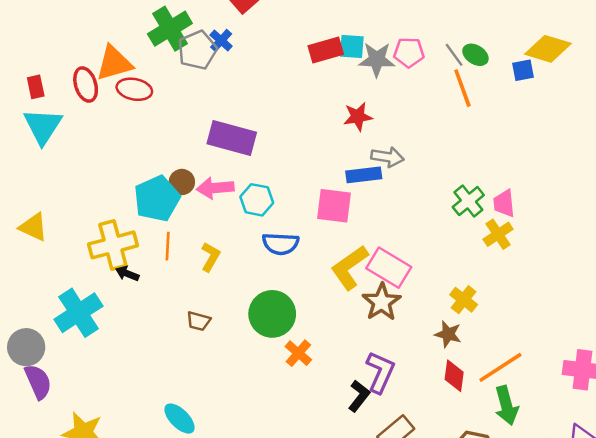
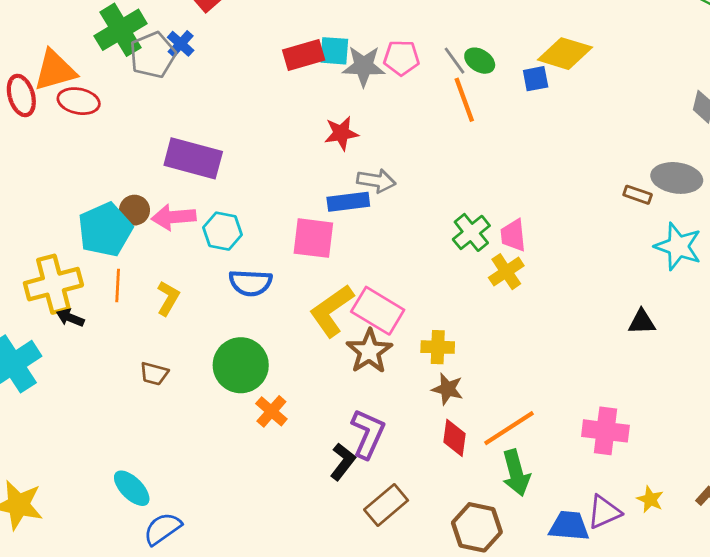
yellow cross: (464, 300) -> (438, 347), moved, turned -36

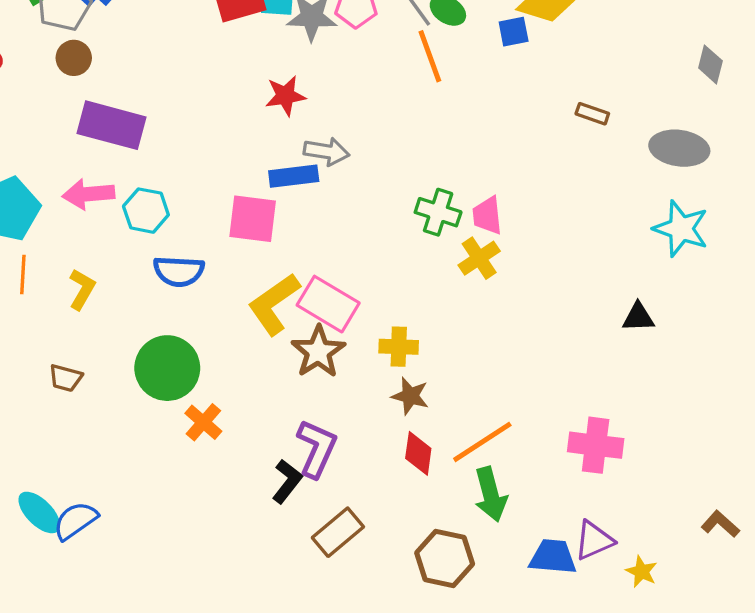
brown rectangle: (638, 195) -> (592, 114), moved
brown circle: (134, 210) -> (74, 58), moved
green cross: (471, 232) -> (438, 212), turned -33
yellow star: (650, 499) -> (642, 572), moved
blue semicircle: (162, 529) -> (75, 521), moved

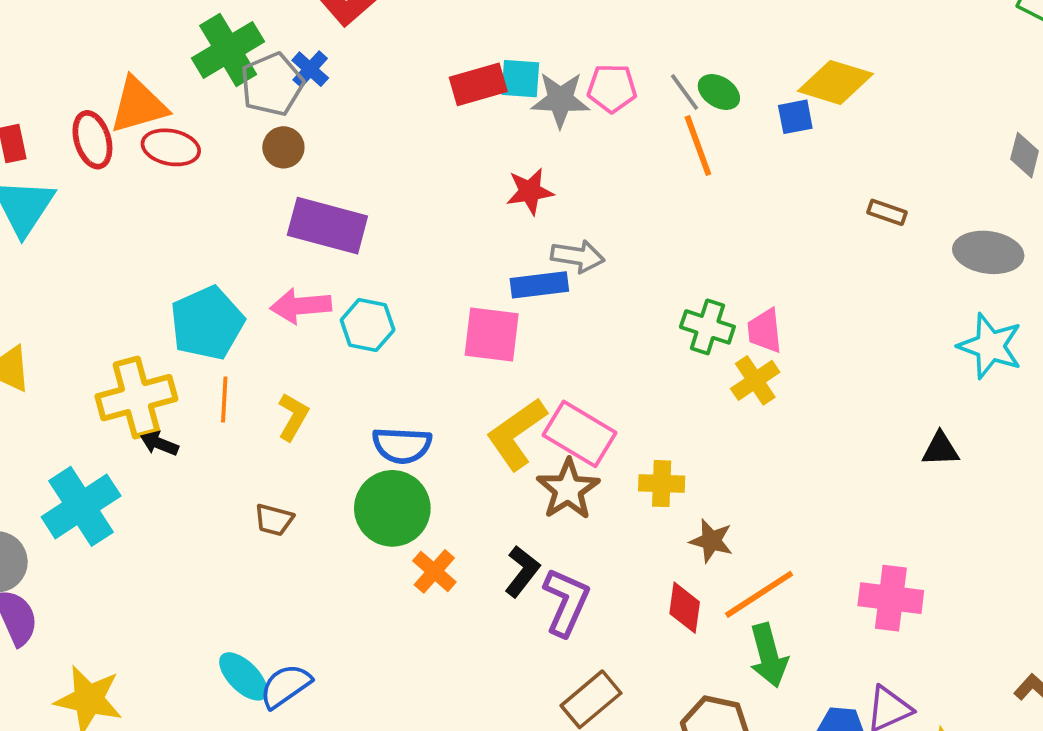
blue semicircle: (179, 271) -> (402, 445), moved
brown star: (410, 396) -> (711, 541), moved
black L-shape: (287, 481) -> (522, 571), moved

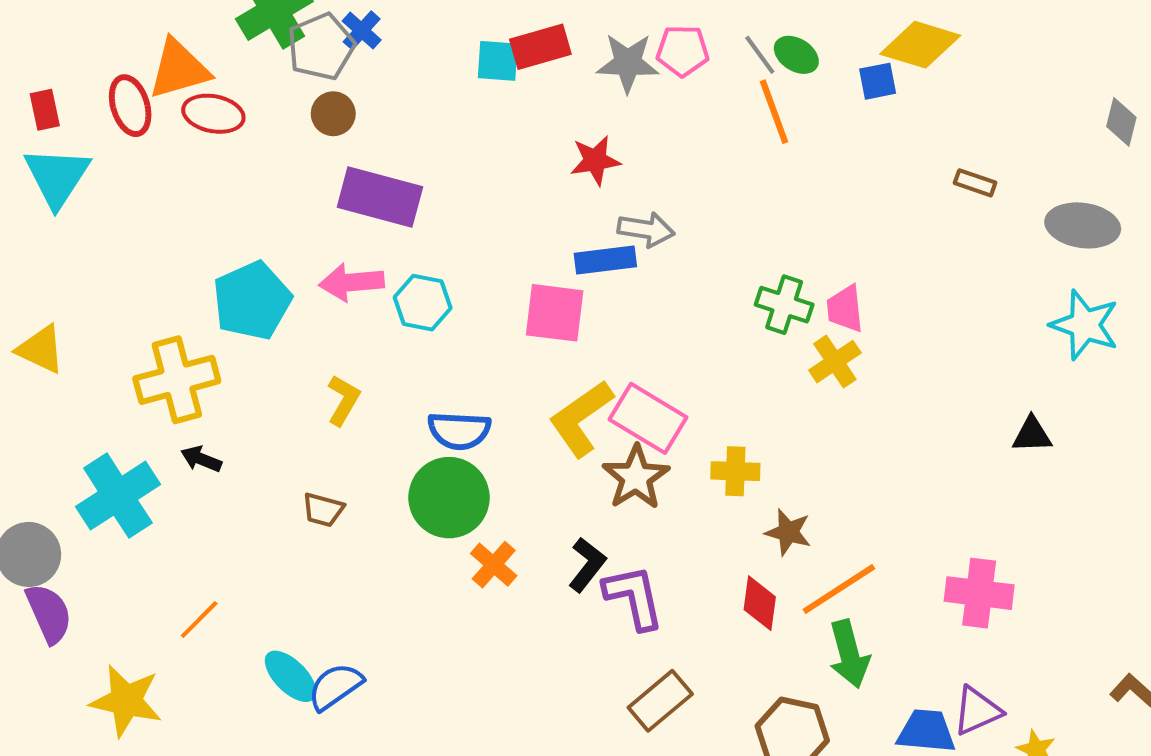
cyan square: (520, 79) -> (498, 61), moved
orange line: (224, 399) -> (199, 619), moved, turned 42
black arrow: (159, 443) -> (201, 459), moved
purple L-shape: (566, 602) -> (634, 597), turned -36

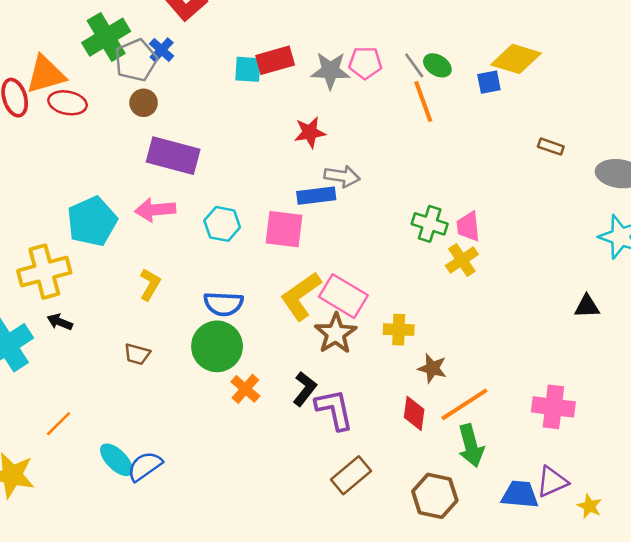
cyan hexagon: (423, 303) -> (222, 224), moved

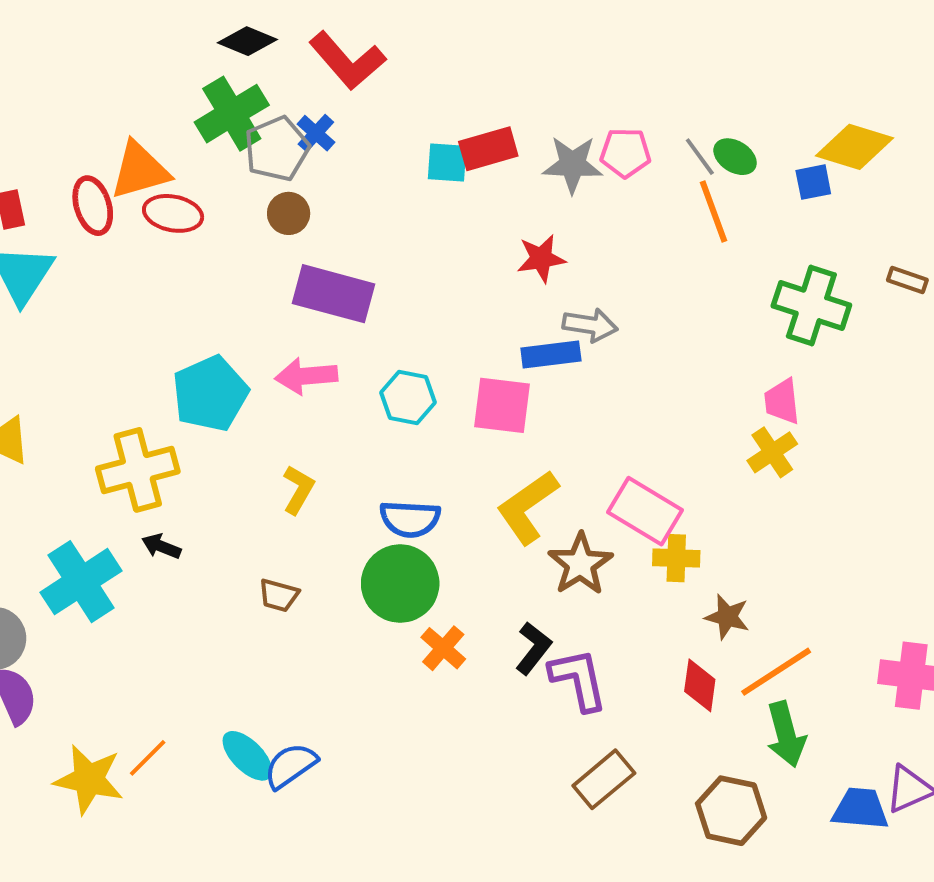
green cross: (430, 224) -> (811, 305), moved, size x1.4
pink rectangle: (343, 296) -> (645, 511), moved
orange line: (58, 424) -> (148, 758), moved

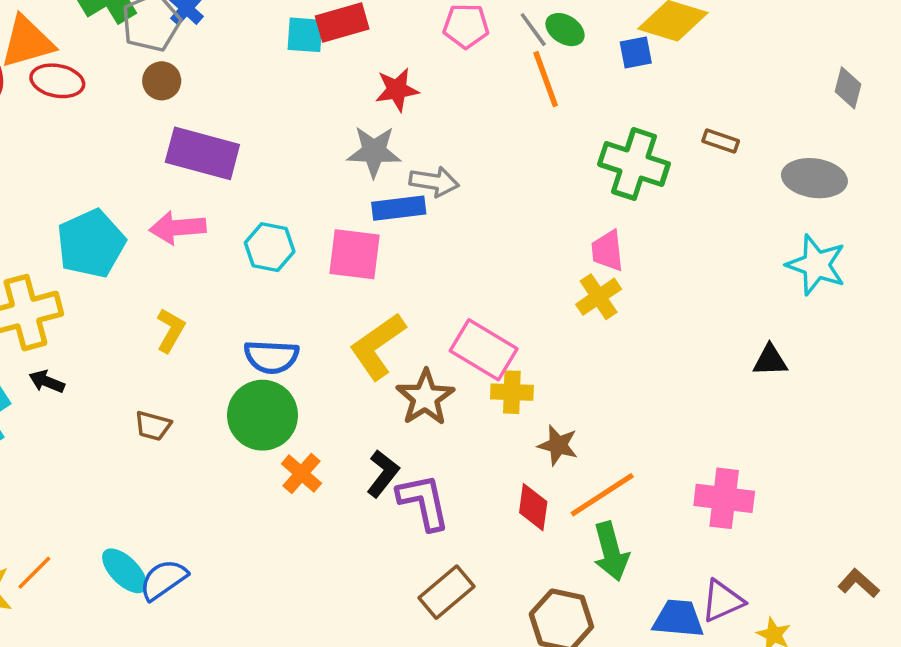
gray star: (572, 164) -> (374, 152), moved
red star: (541, 258) -> (397, 90), moved

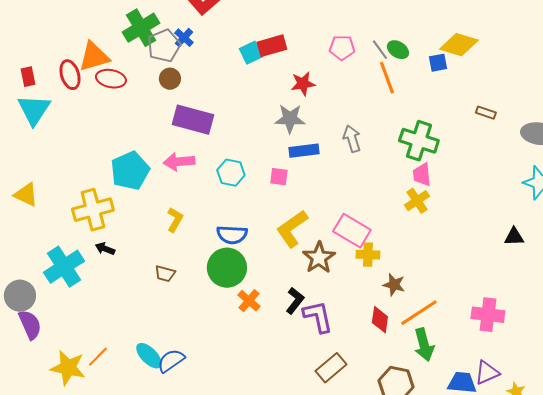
cyan square: (305, 35) -> (251, 53), turned -30
green cross: (634, 164) -> (419, 141), moved
gray arrow: (434, 182) -> (352, 139), moved, turned -116
pink square: (355, 254) -> (279, 177), size x0.6

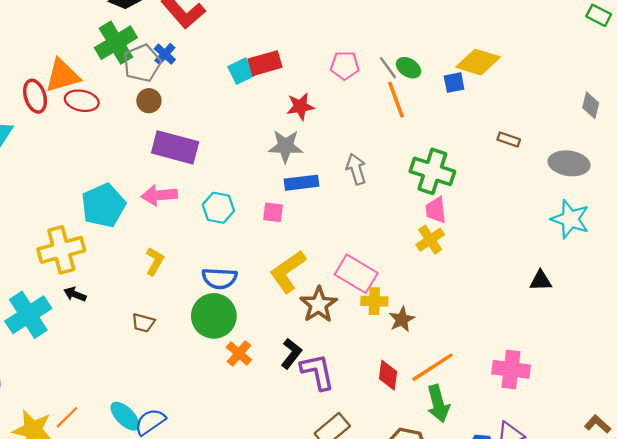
brown star: (394, 285) -> (402, 319), moved, turned 30

